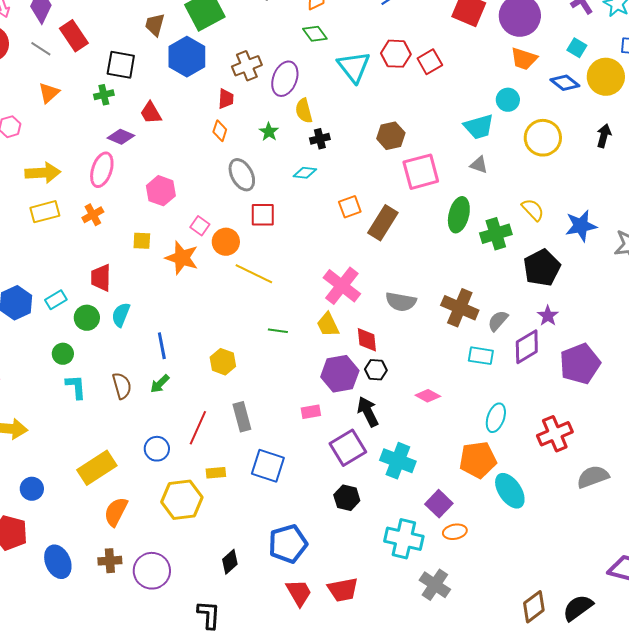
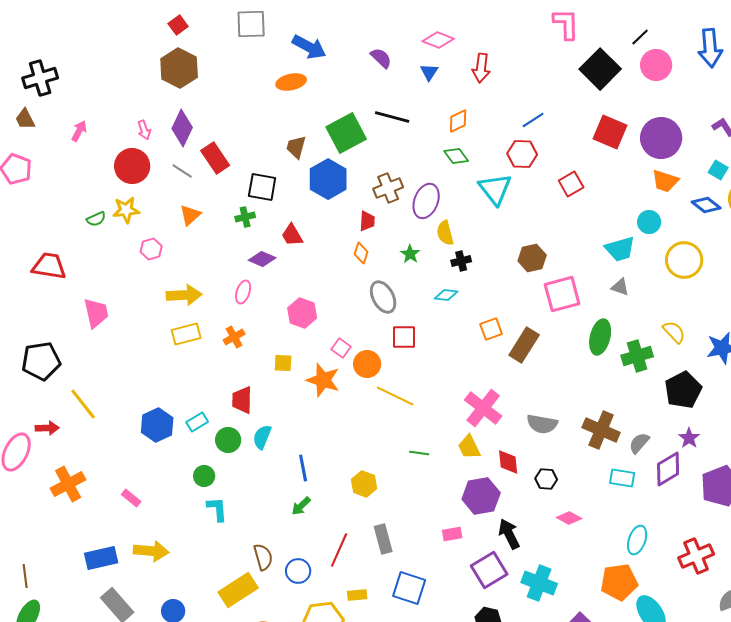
red hexagon: (396, 54) -> (522, 154), moved
pink ellipse: (102, 170) -> (243, 292), size x0.7
black hexagon: (376, 370) -> (546, 479), moved
brown semicircle: (122, 386) -> (263, 557), moved

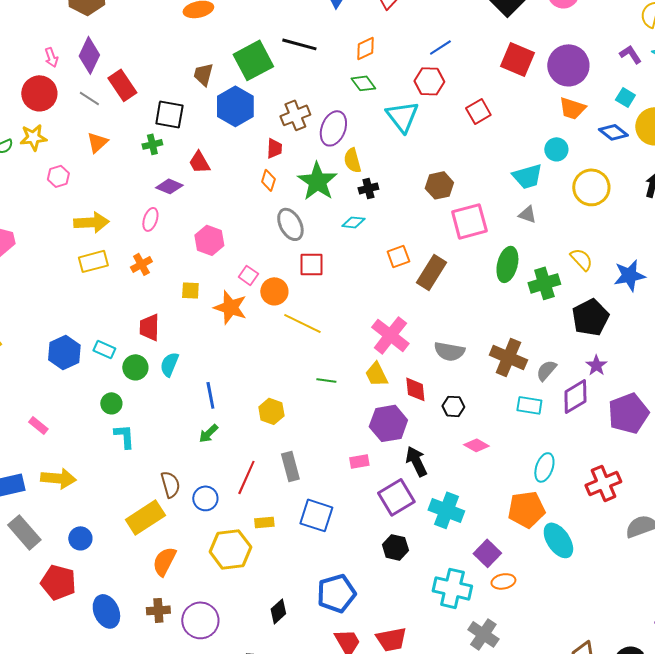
green star: (410, 254) -> (317, 181), size x2.0
cyan rectangle: (197, 422) -> (104, 349), turned 55

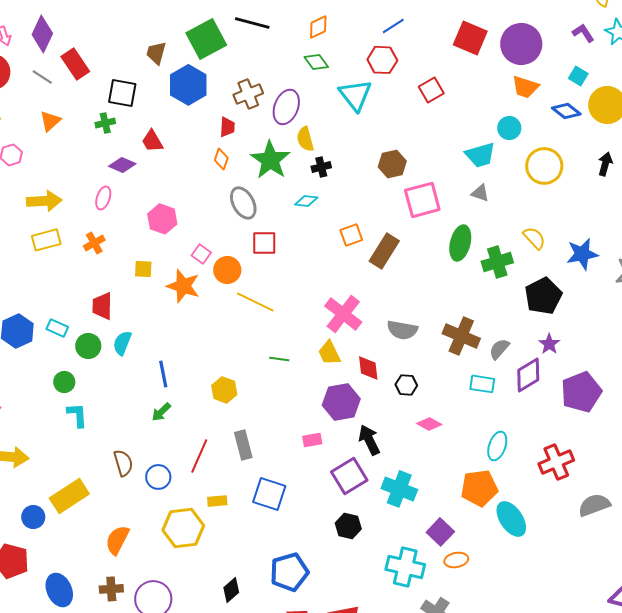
yellow rectangle: (145, 517) -> (69, 496), moved

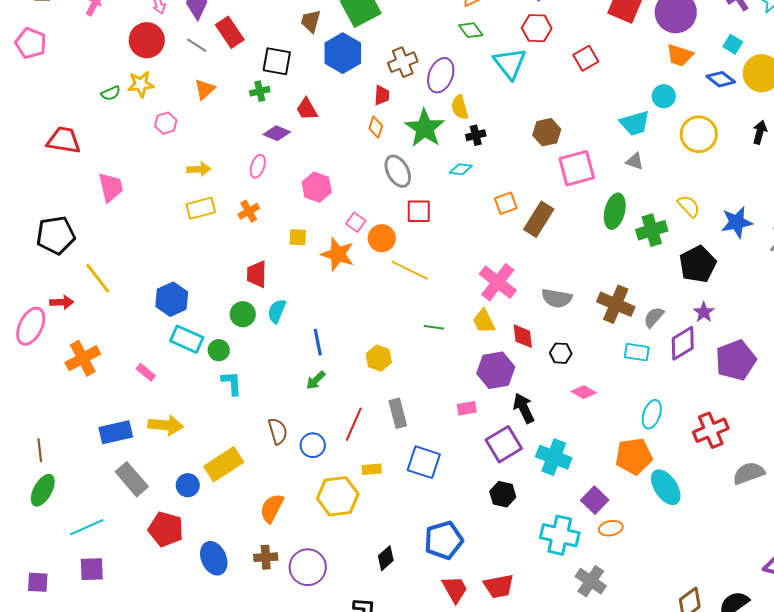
yellow arrow: (44, 201) -> (199, 169), size x0.7
cyan rectangle: (57, 328) -> (187, 339), moved, size x1.5

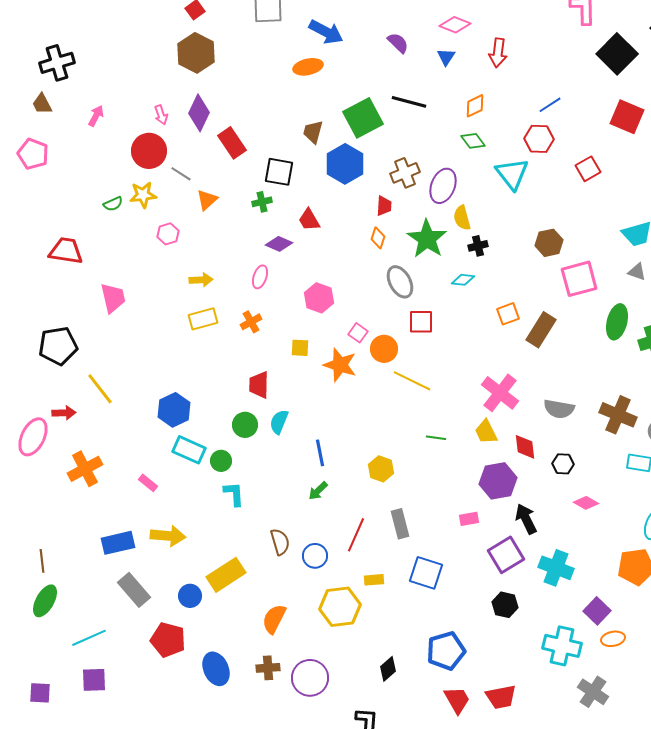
gray line: (197, 45) -> (181, 174), moved

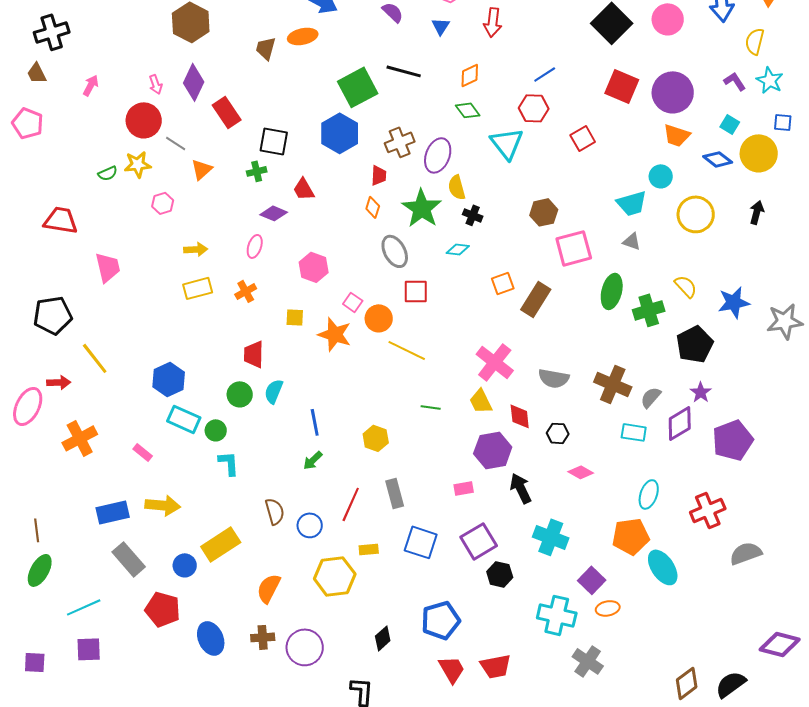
brown trapezoid: (313, 132) -> (266, 48), moved
black cross: (478, 246) -> (473, 215), turned 36
purple square: (506, 555) -> (479, 541), moved

